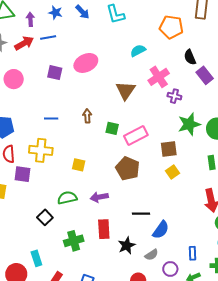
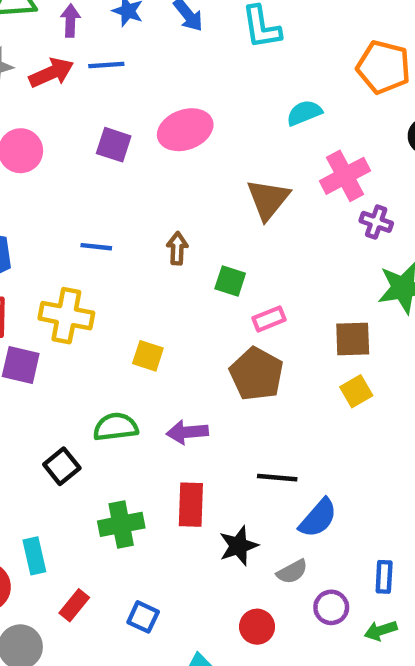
pink rectangle: (136, 136) -> (269, 319), moved, size x0.6

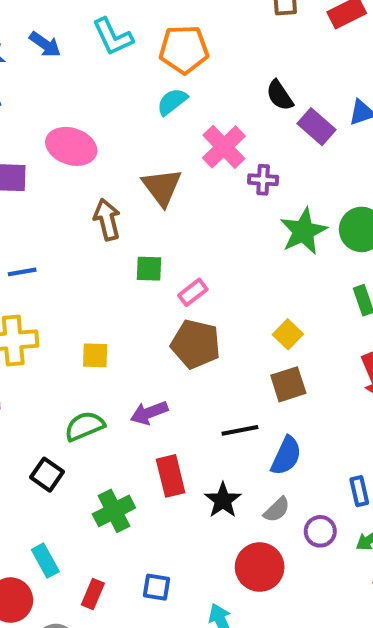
orange pentagon: (383, 67) -> (184, 49), moved
pink ellipse: (185, 130) -> (71, 146), turned 54
brown arrow: (177, 248) -> (107, 220), moved, size x1.4
brown square: (353, 339) -> (288, 384), moved
red circle: (257, 627) -> (260, 567), size x1.5

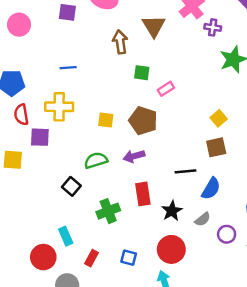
brown pentagon: (196, 344) -> (143, 121), moved
red circle: (260, 567) -> (171, 249), moved

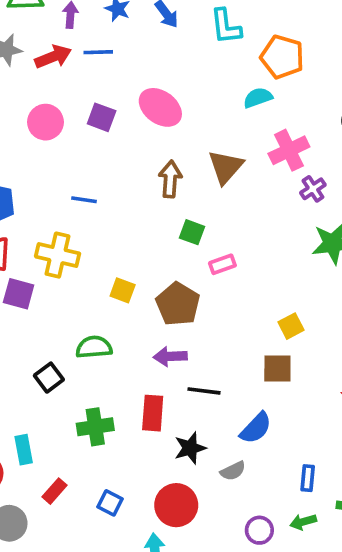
pink circle: (19, 25) -> (45, 122), moved
purple cross: (213, 27) -> (313, 189), turned 35
purple arrow: (134, 156) -> (170, 356), moved
black line: (186, 171) -> (204, 391), moved
purple circle: (227, 234) -> (259, 530), moved

